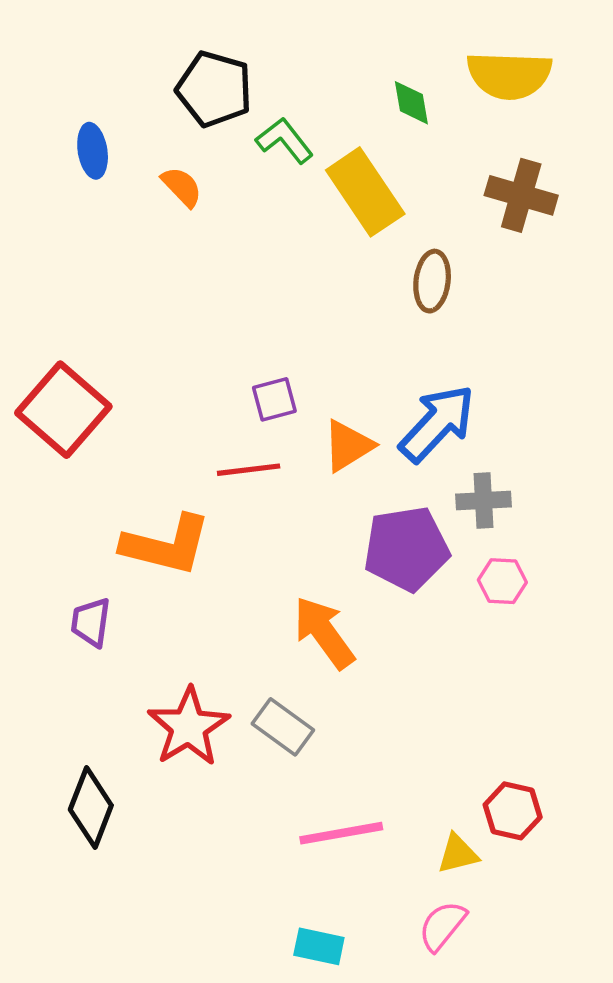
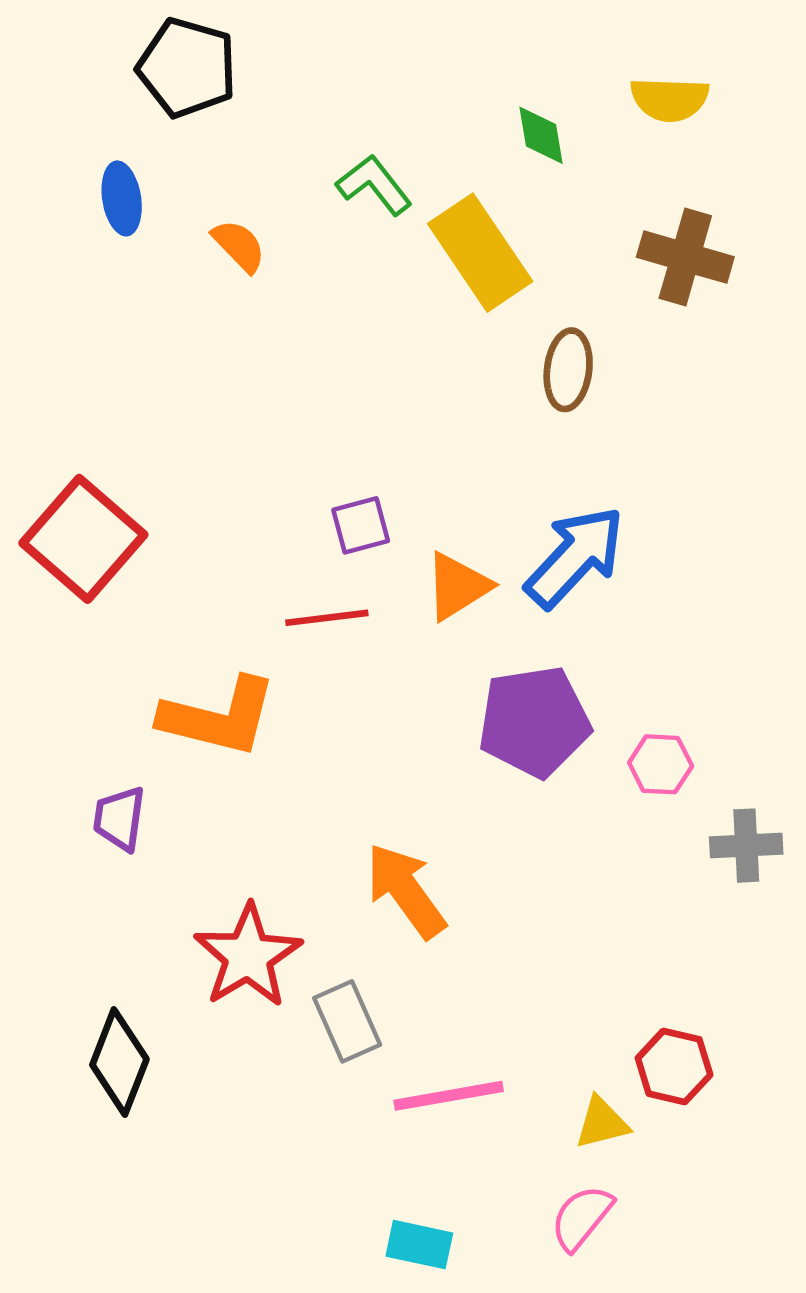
yellow semicircle: (509, 75) -> (670, 99), size x0.7
black pentagon: (214, 89) -> (187, 68), moved
gray cross: (483, 501) -> (746, 846), moved
orange arrow: (324, 633) -> (406, 891), moved
gray rectangle: (283, 727) -> (347, 1021), moved, turned 30

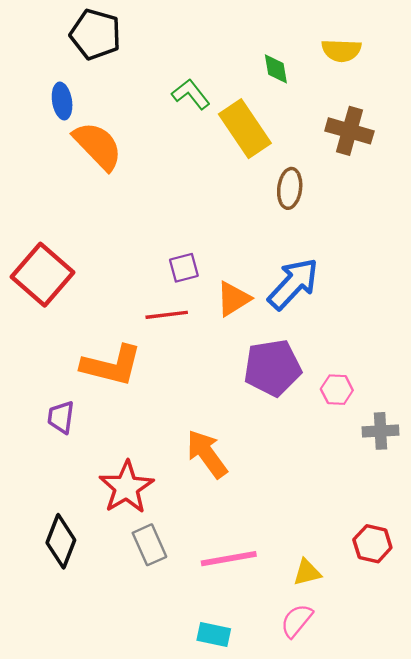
orange semicircle: (239, 246) -> (98, 146), moved, size x1.8
gray rectangle: (347, 1021) -> (149, 545), moved
red hexagon: (674, 1066) -> (372, 544), moved

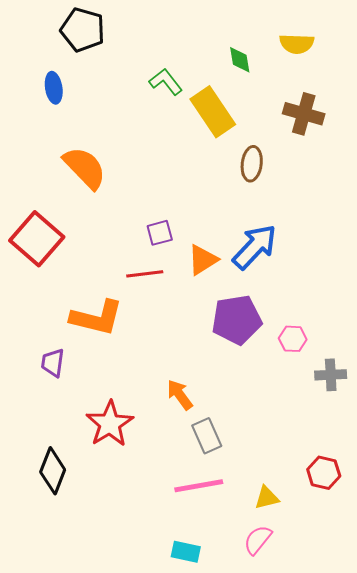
orange semicircle: (98, 146) -> (85, 168), moved
orange arrow: (207, 454) -> (180, 395), size x0.7
gray rectangle: (149, 545) -> (207, 436), moved

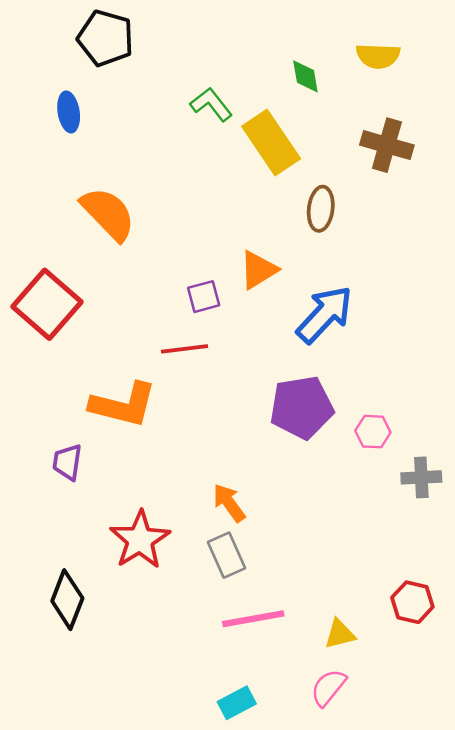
orange triangle: (203, 260) -> (258, 270), moved
gray rectangle: (207, 436) -> (227, 555), moved
cyan rectangle: (186, 552) -> (237, 703), turned -40

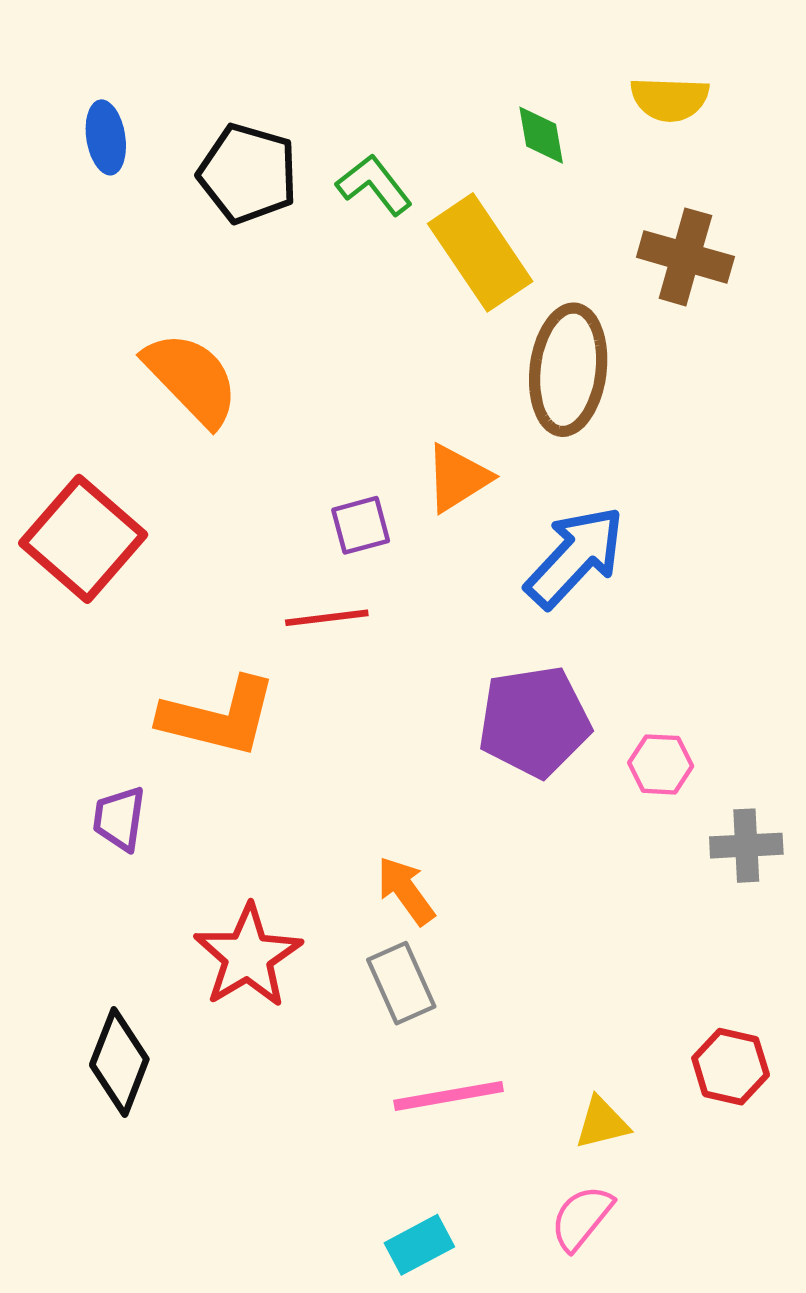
black pentagon: (106, 38) -> (248, 173), moved
blue ellipse: (69, 112) -> (106, 137), moved
brown ellipse: (321, 209) -> (568, 370), size x1.6

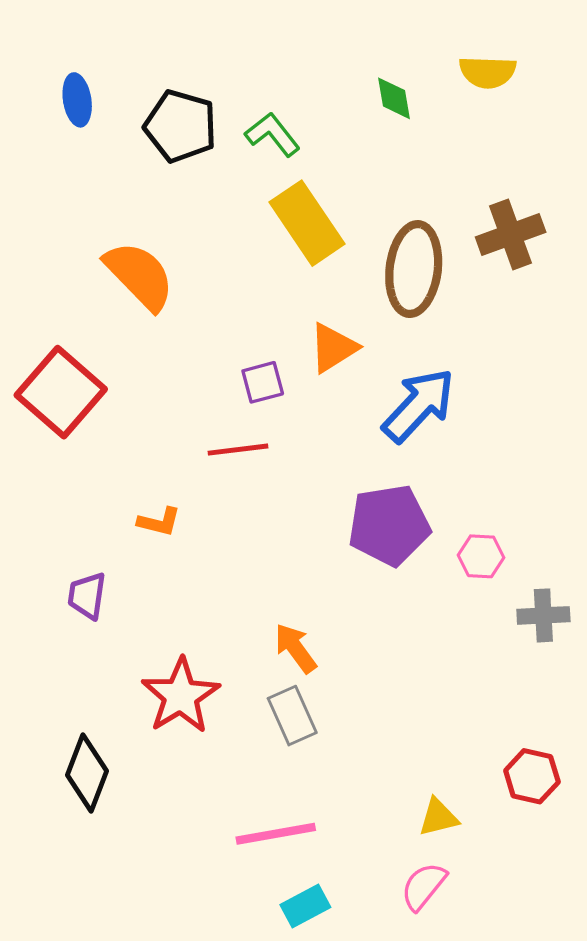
yellow rectangle: (480, 252) -> (307, 223), moved
brown cross: (685, 257) -> (511, 235), moved, turned -36
orange L-shape: (219, 717) -> (159, 522), size x0.5
pink line: (449, 1096) -> (276, 834), moved

